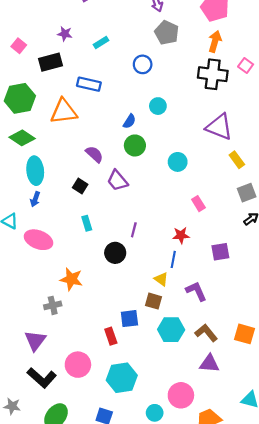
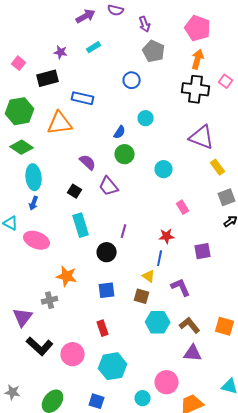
cyan rectangle: (101, 42) -> (94, 47), moved
cyan rectangle: (87, 223) -> (81, 225), size x1.6
blue square: (129, 319) -> (107, 290), moved
purple triangle: (35, 341) -> (23, 317), moved
black L-shape: (42, 378) -> (40, 346), moved

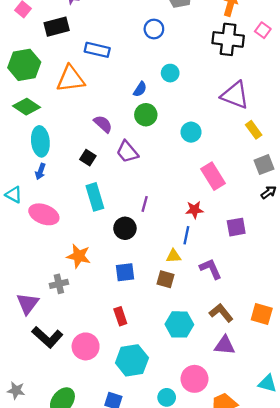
pink rectangle: (183, 207) -> (213, 176), size x1.6
yellow triangle: (149, 276) -> (174, 256), turned -40
cyan hexagon: (158, 322) -> (179, 324), moved

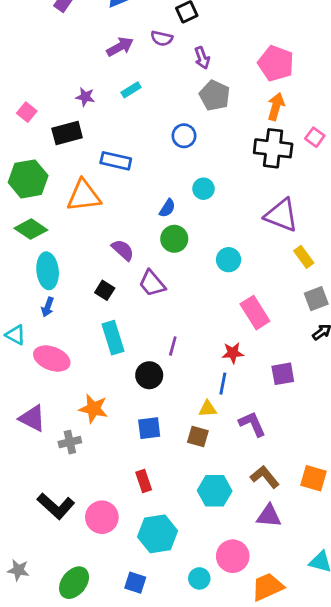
purple triangle: (28, 304) -> (32, 418), moved, turned -40

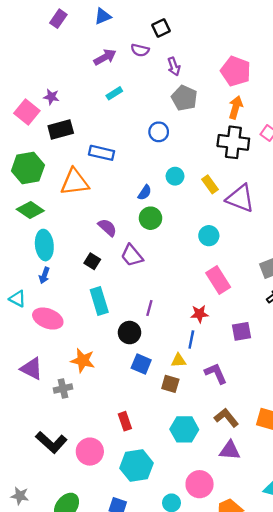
purple star: (85, 97) -> (51, 97), moved
pink square: (27, 112) -> (27, 112), size x1.5
yellow rectangle: (304, 257) -> (210, 184), moved
cyan circle: (229, 260) -> (209, 236), moved
blue square: (149, 428) -> (141, 364), moved, turned 30

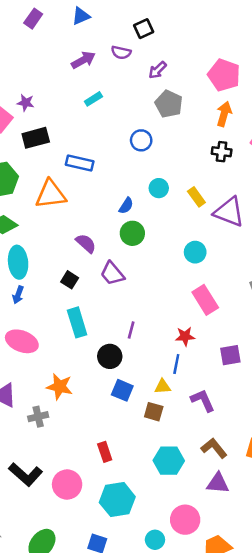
purple arrow: (174, 67) -> (157, 70), turned 66
black cross: (233, 142) -> (222, 152), size x0.6

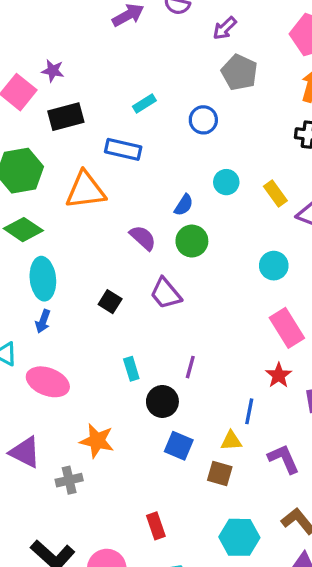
cyan rectangle: (93, 99) -> (144, 104), moved
purple semicircle: (86, 243) -> (143, 238), moved
cyan rectangle: (77, 322) -> (131, 369), moved, size x0.6
red star: (185, 336) -> (279, 375), moved, turned -30

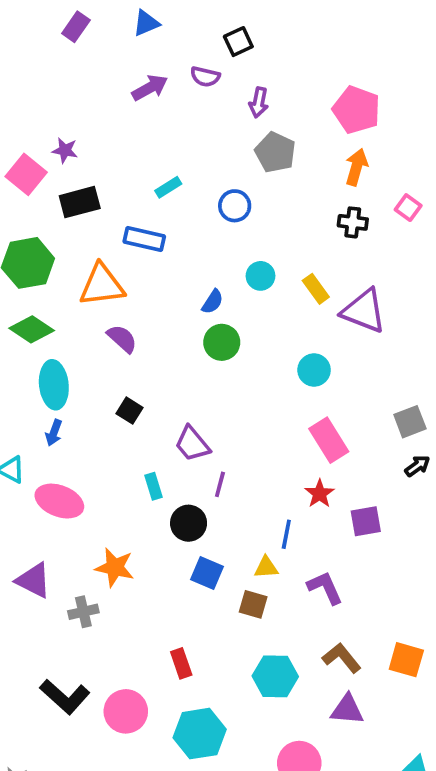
purple arrow: (225, 28) -> (259, 102), turned -35
purple semicircle: (143, 238) -> (122, 339), moved
purple trapezoid: (166, 293) -> (192, 444), moved

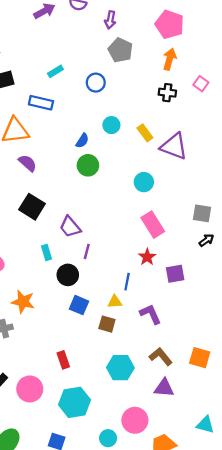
black square: (129, 411) -> (32, 207), size x1.6
gray square: (410, 422) -> (202, 213), turned 30

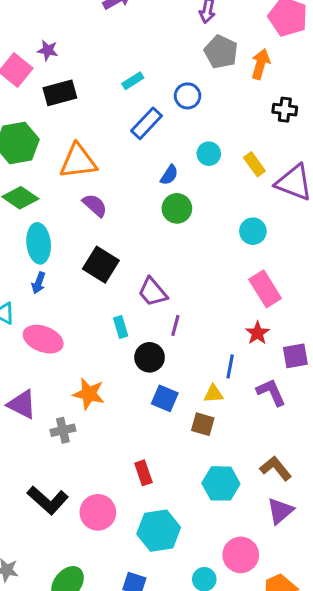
orange arrow: (170, 59) -> (260, 64), moved
blue rectangle: (41, 103) -> (146, 123), moved, turned -60
purple L-shape: (151, 314) -> (271, 392), moved
purple triangle: (164, 388) -> (280, 511), turned -45

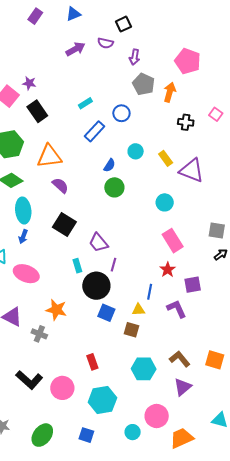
black rectangle: (60, 93) -> (37, 111), turned 70
black circle: (150, 357) -> (96, 286), size x1.4
gray cross: (63, 430) -> (39, 334), turned 35

